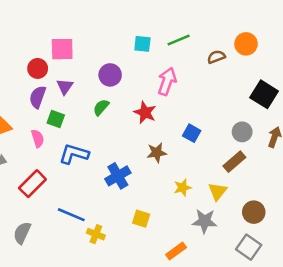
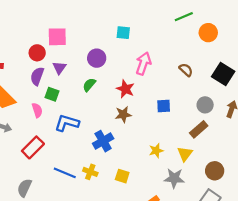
green line: (179, 40) -> (184, 17), moved
brown semicircle: (216, 57) -> (186, 70), moved, turned 64
blue square: (192, 133) -> (164, 106), turned -32
brown star: (157, 153) -> (123, 114), moved
yellow cross: (96, 234) -> (90, 172), moved

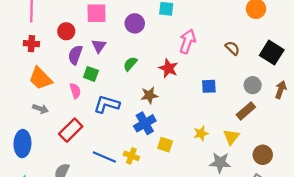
red circle: (37, 53) -> (66, 31), moved
purple circle: (97, 58) -> (135, 23), moved
brown star: (123, 114) -> (149, 95), moved
yellow square: (122, 176) -> (165, 145), moved

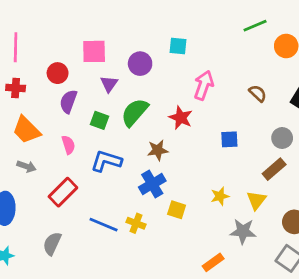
purple triangle: (99, 46) -> (109, 84), moved
green semicircle: (130, 64) -> (135, 112), size x1.6
green square: (91, 74) -> (99, 120), moved

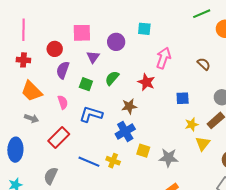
green semicircle: (135, 112) -> (112, 78), size x0.7
yellow star: (220, 196) -> (192, 124), moved
gray star: (243, 231) -> (168, 158), moved

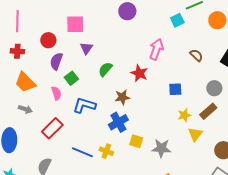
cyan square: (144, 29) -> (177, 20), moved, turned -32
purple circle: (116, 42) -> (127, 11), moved
green square: (86, 84) -> (71, 78), moved, turned 32

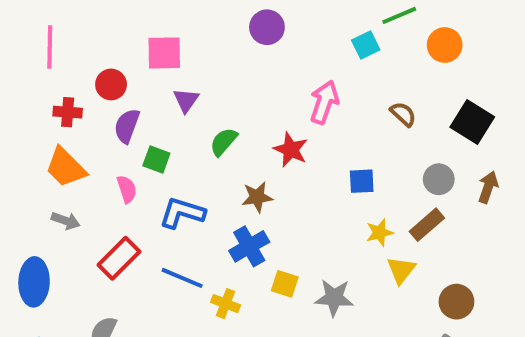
red cross: (17, 51) -> (68, 112), moved
green square: (71, 78) -> (156, 159), turned -32
blue line: (82, 152) -> (182, 278), moved

